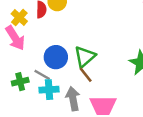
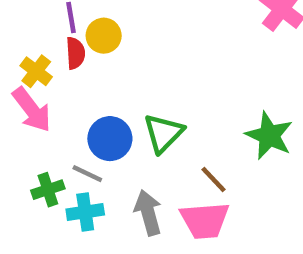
brown line: (86, 75) -> (213, 179), moved
cyan cross: (49, 90) -> (85, 212), moved

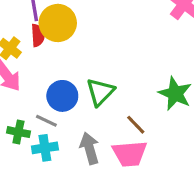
yellow circle: (104, 36) -> (58, 23), size x1.5
green cross: (48, 190) -> (18, 132), turned 30

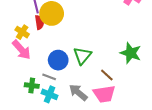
cyan cross: (45, 148) -> (50, 94), turned 35
gray arrow: (89, 148) -> (78, 92), turned -30

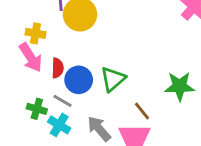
red semicircle: (39, 22) -> (58, 68), moved
yellow cross: (22, 32) -> (36, 33), turned -32
green star: (131, 53) -> (180, 86), turned -30

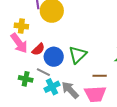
red semicircle: (58, 68) -> (38, 49), turned 48
brown line: (142, 111) -> (100, 76), turned -48
cyan cross: (59, 125) -> (52, 87), moved, turned 35

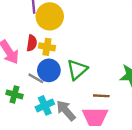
yellow cross: (21, 26) -> (47, 47), moved
red semicircle: (38, 49) -> (32, 43), moved, turned -40
gray line: (43, 72) -> (36, 78), moved

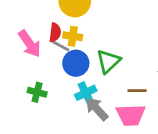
gray line: (36, 78) -> (61, 46), moved
cyan cross: (45, 105) -> (86, 93), moved

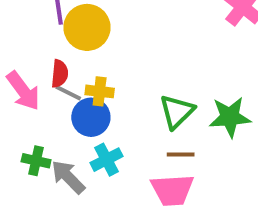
yellow cross: (73, 36) -> (100, 91), moved
green triangle: (108, 61) -> (177, 112), moved
gray arrow: (97, 109) -> (68, 177), moved

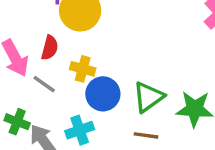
gray line: (68, 93) -> (44, 84), moved
blue circle: (91, 117) -> (103, 94), moved

